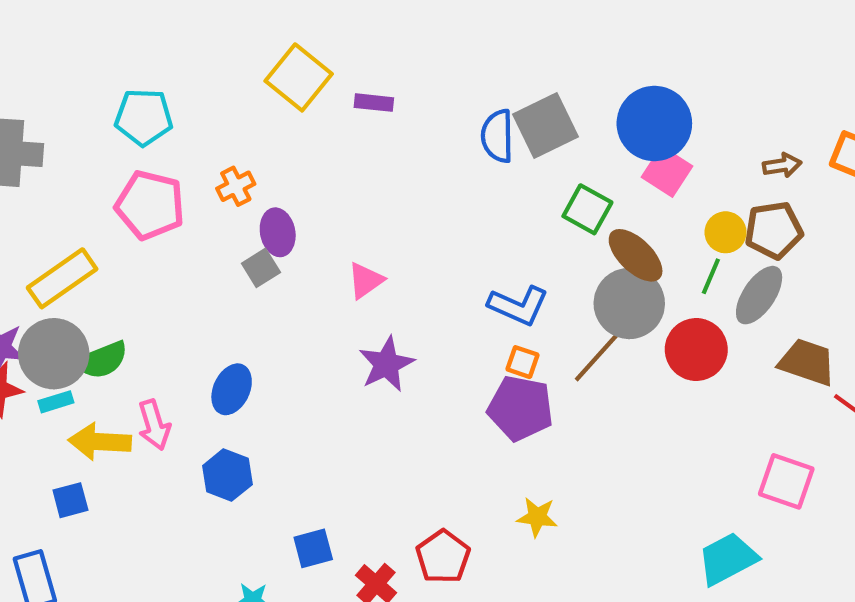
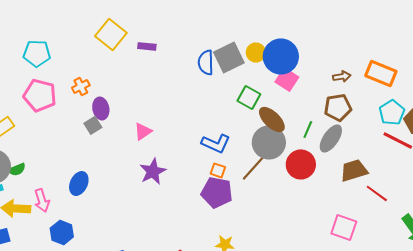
yellow circle: (726, 232) -> (256, 52), moved
green semicircle: (102, 360) -> (17, 169), size x0.7
brown trapezoid: (807, 362) -> (354, 170), turned -36
blue hexagon: (227, 475) -> (62, 232), moved

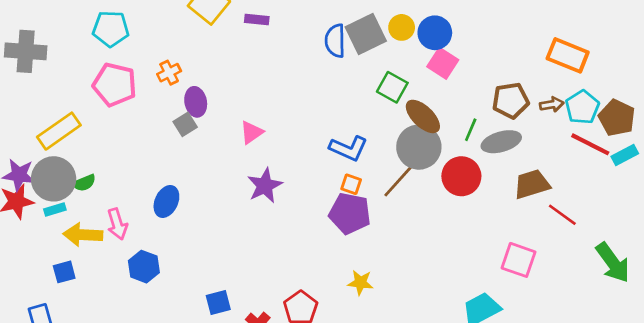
blue circle: (281, 56) -> (435, 33), size x0.7
brown arrow: (342, 76) -> (552, 105), moved
gray ellipse: (331, 138) -> (501, 142), turned 40

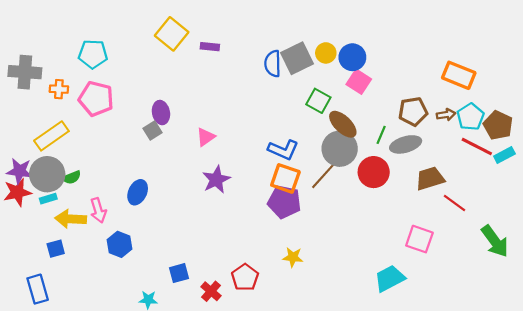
orange cross: (169, 73) -> (59, 89), moved, turned 30
orange square: (351, 184) -> (285, 178), size x1.8

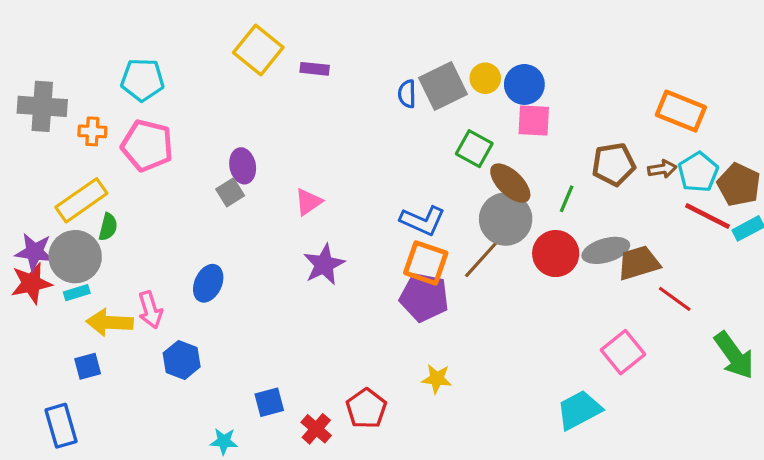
blue semicircle: (273, 64) -> (407, 94), size x0.7
pink square: (359, 82) -> (534, 120), turned -30
gray ellipse: (406, 144) -> (606, 250), moved
green semicircle: (72, 177) -> (108, 227), moved, turned -54
pink square: (419, 239) -> (623, 352), turned 32

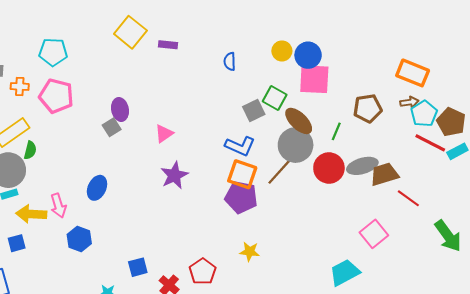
gray square: (443, 86) -> (254, 111), moved, size x0.7
pink square: (534, 120) -> (314, 79), size x1.4
brown arrow: (662, 169) -> (409, 102), moved

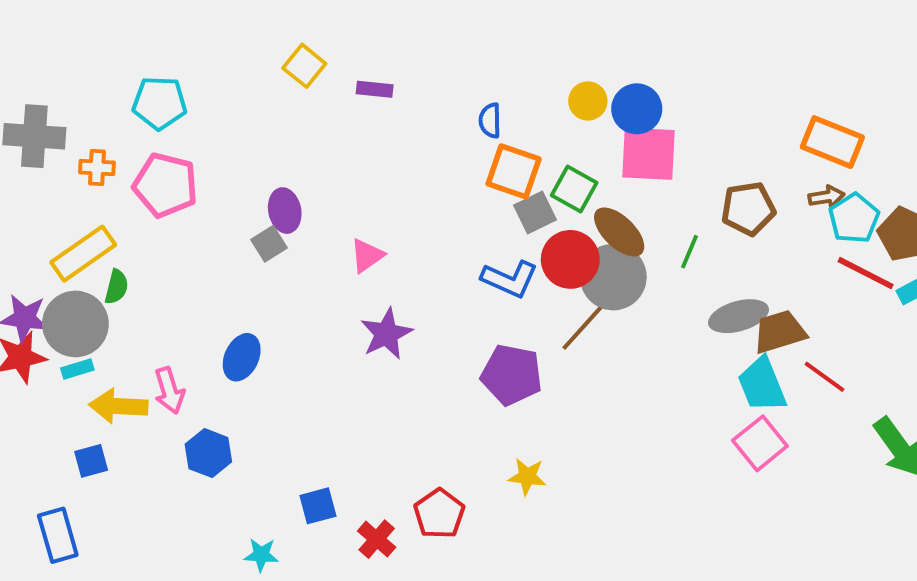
yellow square: (130, 32) -> (304, 66), size x0.7
red circle: (329, 168) -> (570, 259), moved
orange square: (242, 174) -> (514, 171), moved
cyan trapezoid: (345, 272) -> (762, 385), moved, turned -84

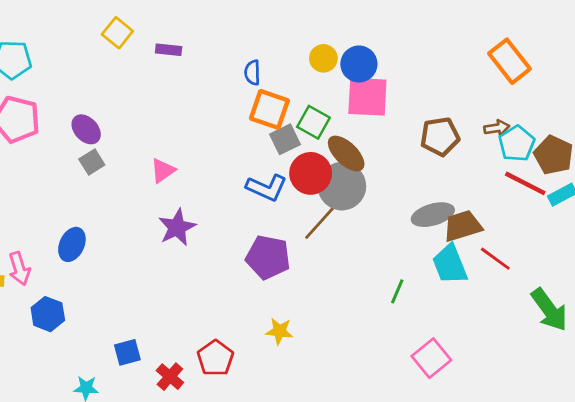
orange rectangle: (832, 142) -> (510, 61), moved, turned 30
purple ellipse: (285, 211) -> (86, 129), moved, turned -32
green line: (690, 252) -> (397, 291), moved
pink square: (760, 443) -> (431, 358), moved

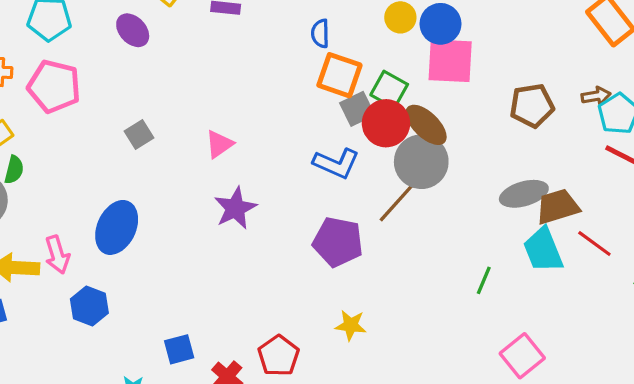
purple ellipse: (86, 129) -> (133, 30), moved
red circle: (311, 173) -> (386, 123), moved
blue ellipse: (72, 244) -> (117, 227), size x1.4

